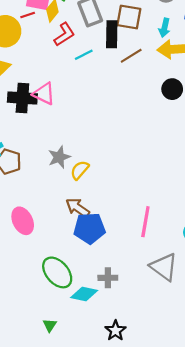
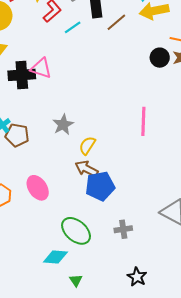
black circle: (172, 89) -> (160, 58), moved
yellow semicircle: (80, 170) -> (87, 145), moved
pink line: (145, 222) -> (143, 121), moved
cyan diamond: (84, 294) -> (55, 257), moved

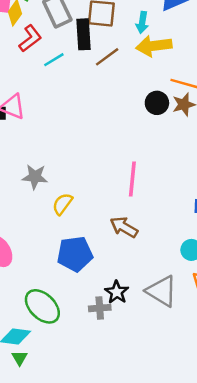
gray star: (63, 125) -> (35, 177), turned 30
brown arrow: (86, 169) -> (124, 227), moved
black star: (137, 277) -> (117, 292), moved
green triangle: (76, 280) -> (20, 358), moved

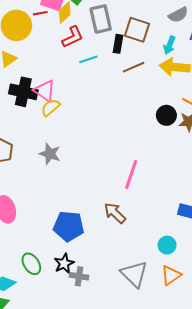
black rectangle: (84, 34) -> (118, 44), size x0.7
yellow semicircle: (62, 204) -> (51, 107), moved
black star: (117, 292) -> (64, 263), moved
green ellipse: (42, 306) -> (31, 264), size x0.7

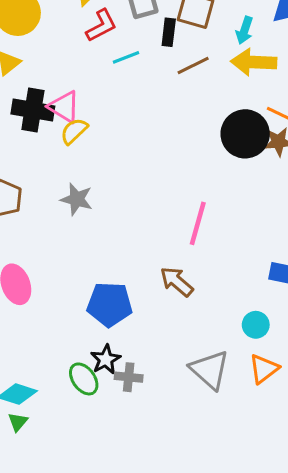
black circle: (166, 115) -> (245, 134), size x1.6
green ellipse: (31, 264) -> (84, 379), moved

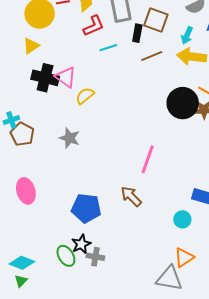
yellow semicircle: (74, 131) -> (85, 96), moved
cyan circle: (256, 325) -> (182, 219), moved
gray triangle: (210, 370) -> (169, 278), moved, turned -36

